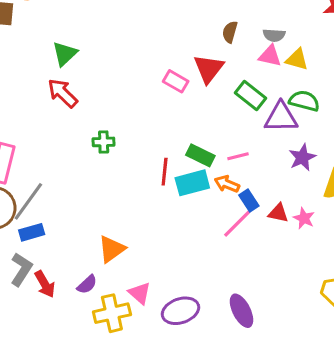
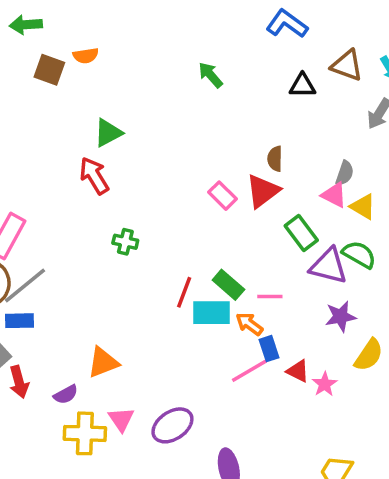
brown semicircle: (230, 32) -> (275, 159), moved, turned -30
gray semicircle: (274, 35) -> (345, 173), turned -90
purple ellipse: (180, 311) -> (172, 425), moved, turned -30

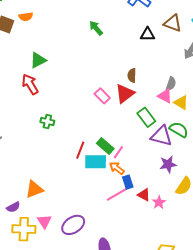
pink line: (270, 296) -> (118, 152), moved, turned -56

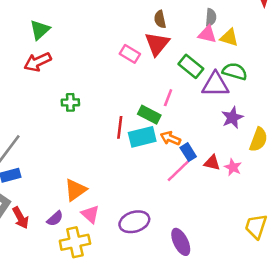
red arrow: (30, 84) -> (37, 62), turned -70
pink line: (118, 152) -> (168, 98), moved
pink triangle: (44, 221) -> (90, 214), moved
purple ellipse: (73, 225) -> (134, 222), turned 30

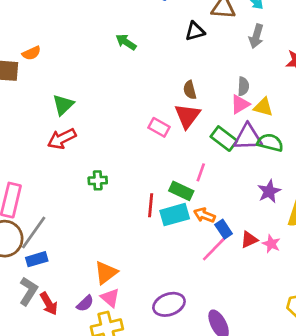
pink triangle: (207, 34) -> (240, 104), turned -42
purple triangle: (215, 85) -> (248, 137), moved
red triangle: (212, 163) -> (249, 240), turned -36
pink triangle: (90, 214) -> (110, 298), moved

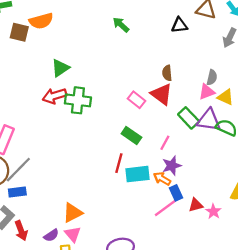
orange semicircle: (31, 53) -> (41, 21), size x1.5
red triangle: (187, 116) -> (162, 94), turned -40
green cross: (98, 180) -> (78, 100), moved, size x1.6
green rectangle: (181, 191) -> (131, 136), moved
purple star: (269, 191) -> (172, 166), moved

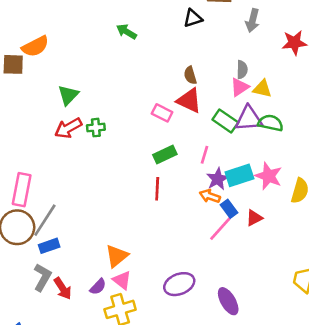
green cross: (78, 100) -> (96, 128), size x0.6
green rectangle: (131, 136) -> (165, 155), turned -48
cyan rectangle: (138, 174) -> (239, 175), moved
pink star: (213, 211) -> (269, 176), moved, size x1.5

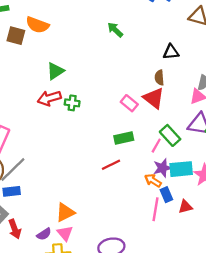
black triangle: (193, 18) -> (171, 52), moved
orange semicircle: (35, 46) -> (37, 25), turned 35
green rectangle: (225, 121) -> (170, 135), moved
red line: (157, 189) -> (111, 165), turned 48
pink line: (220, 229) -> (156, 209), turned -45

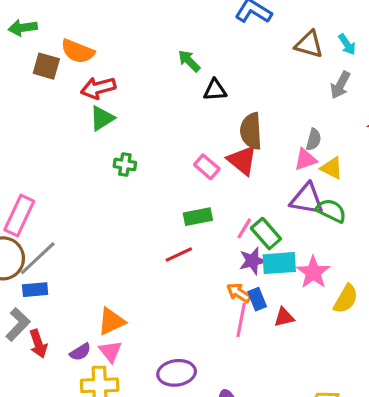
black triangle: (171, 52) -> (215, 90), moved
brown semicircle: (159, 78) -> (251, 131), size x1.6
red arrow: (49, 98) -> (98, 88), moved
green rectangle: (170, 135) -> (266, 234), moved
orange arrow: (153, 181) -> (239, 293), moved

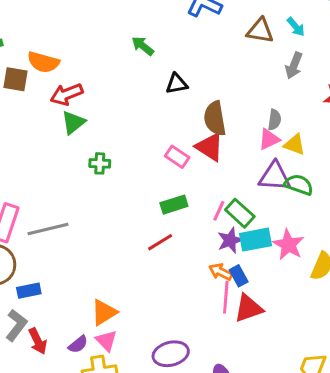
green arrow: (189, 61) -> (143, 46), moved
gray line: (38, 258) -> (48, 229), moved, turned 36
red triangle: (284, 317) -> (248, 308), moved, size x1.5

